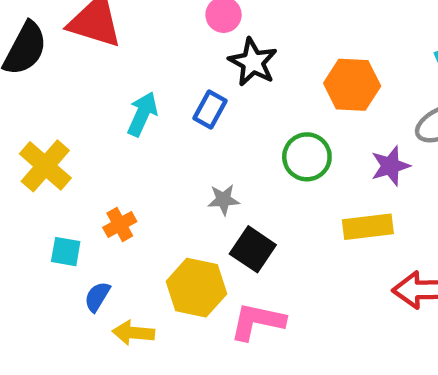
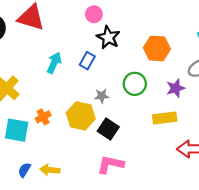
gray star: (224, 200) -> (102, 96), moved
cyan square: (66, 252) -> (17, 130), size x1.6
yellow hexagon: (196, 288) -> (81, 116), moved
blue semicircle: (97, 297) -> (24, 170), moved

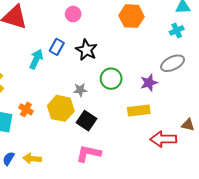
black star: (108, 37) -> (86, 50), moved
orange hexagon: (157, 48) -> (132, 16), moved
blue rectangle: (87, 61) -> (57, 47), moved
orange cross: (43, 117) -> (26, 109), turned -32

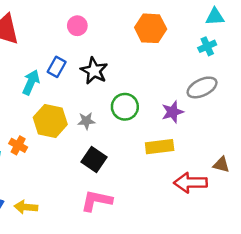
yellow hexagon: (61, 108) -> (50, 121), moved

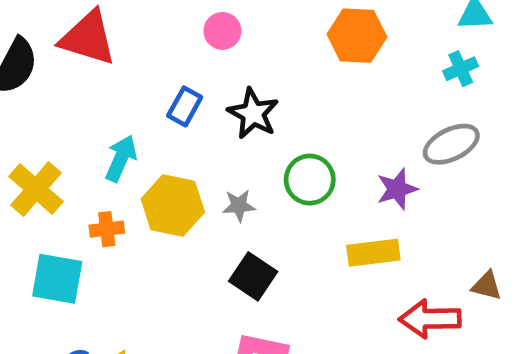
cyan arrow: (31, 82) -> (121, 158), moved
orange cross: (18, 145) -> (107, 229), moved, turned -36

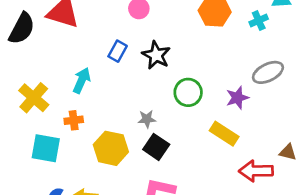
cyan cross: (461, 69) -> (259, 21), moved
yellow hexagon: (173, 206) -> (111, 148), moved
gray star: (239, 206) -> (147, 119), moved
yellow rectangle: (373, 253) -> (224, 134), turned 40

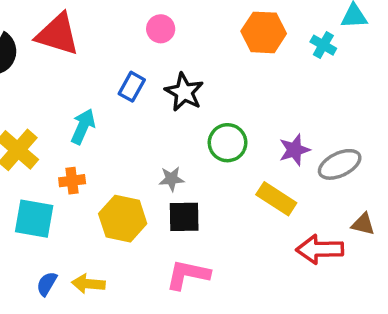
cyan cross: (259, 21) -> (323, 45), turned -36
gray ellipse: (268, 72) -> (340, 164), moved
black square: (156, 147) -> (184, 217), turned -35

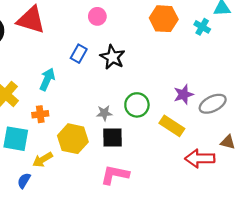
green circle: (228, 143) -> (137, 105), moved
yellow arrow: (88, 284) -> (43, 160), moved, turned -36

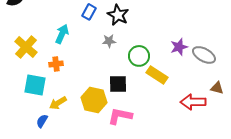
gray ellipse: (213, 104) -> (204, 55), turned 55
gray star: (104, 113) -> (109, 41), moved
yellow rectangle: (172, 126) -> (157, 75), moved
yellow hexagon: (73, 139) -> (94, 100), moved

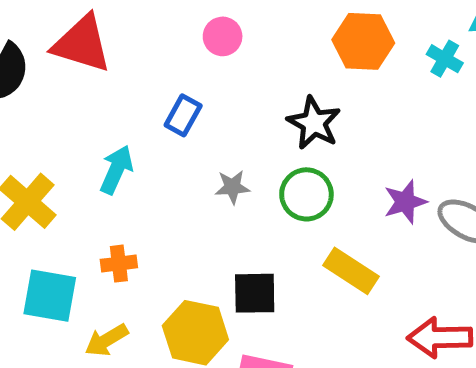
black star: (118, 15) -> (314, 123), moved
green circle: (139, 56) -> (306, 194), moved
orange cross: (56, 64) -> (119, 264), moved

